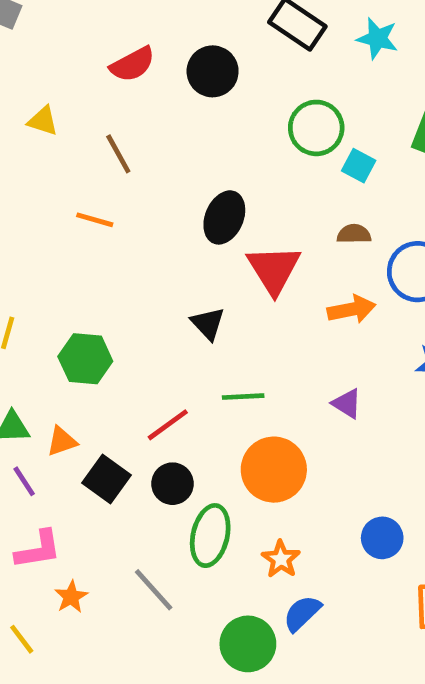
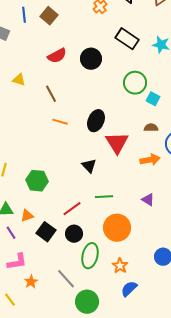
orange line: (95, 220) -> (60, 122), moved
green circle: (248, 644) -> (87, 302), moved

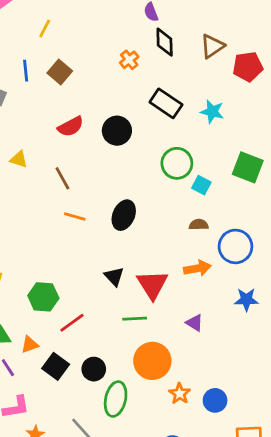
red triangle: (117, 143) -> (152, 285), moved
red line: (72, 209) -> (72, 323), moved
orange star: (120, 266) -> (180, 394), moved

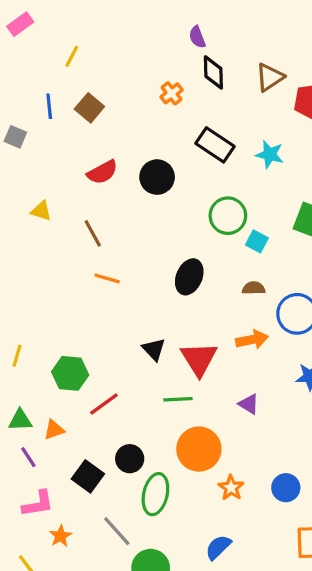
black ellipse: (124, 215) -> (189, 277), moved
black square: (56, 366) -> (88, 476), moved
blue circle: (215, 400) -> (286, 488), moved

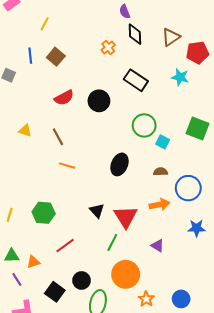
cyan star: (270, 155) -> (180, 77), moved
yellow triangle: (41, 211) -> (25, 131), moved
green hexagon: (70, 373) -> (44, 213), moved
green line: (178, 399) -> (112, 242), turned -60

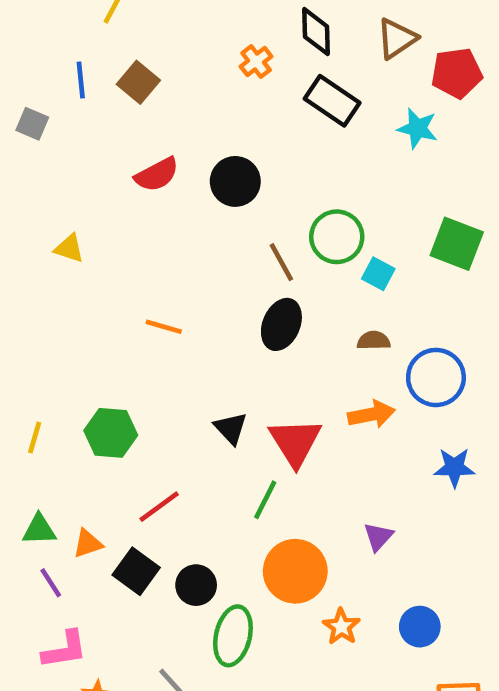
black rectangle: (136, 80) -> (332, 101), moved
brown line: (58, 137) -> (281, 262), moved
purple triangle: (157, 246) -> (378, 537), moved, turned 40
black square: (55, 292) -> (136, 571), moved

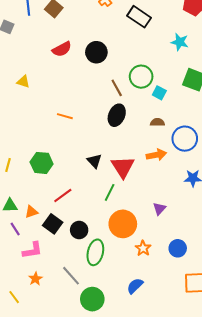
cyan star: (417, 128) -> (180, 42), moved
pink L-shape: (65, 650) -> (32, 250), moved

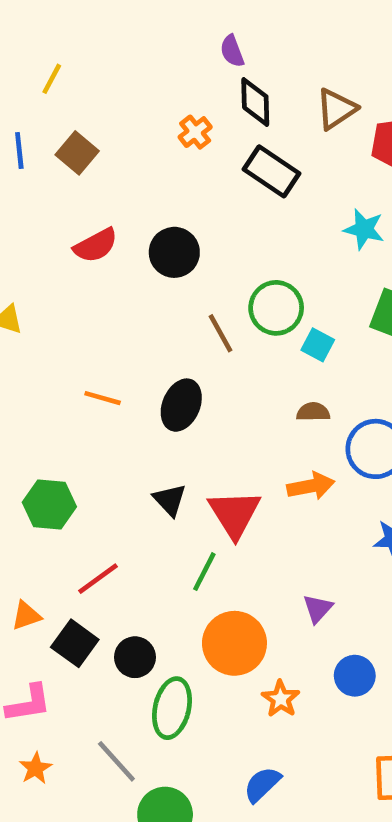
black ellipse: (117, 115) -> (181, 405), moved
blue circle: (178, 248) -> (355, 676), moved

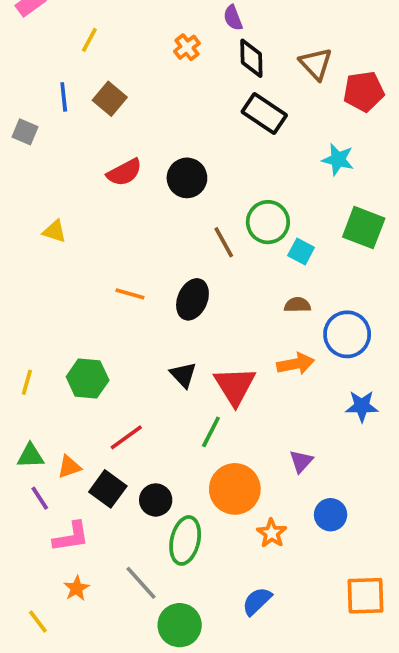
brown triangle: (336, 109) -> (316, 64), turned -39
orange cross: (195, 132) -> (187, 47), moved

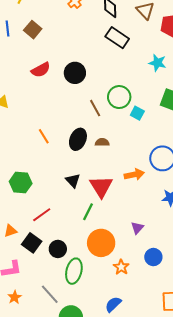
orange line: (130, 294) -> (44, 136), turned 42
brown semicircle: (297, 305) -> (102, 142), moved

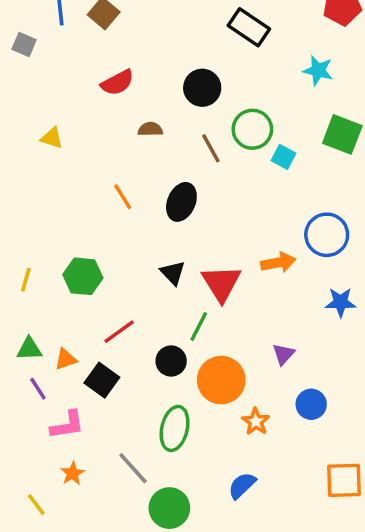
black circle: (75, 73) -> (202, 88), moved
brown semicircle: (102, 142) -> (150, 129), moved
black circle: (58, 249) -> (171, 361), moved

